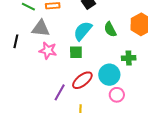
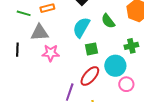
green square: (76, 52) -> (91, 49), moved

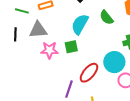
green square: (91, 49) -> (71, 47), moved
black line: (17, 50) -> (15, 34), moved

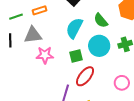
green line: (22, 11) -> (16, 17), turned -32
green square: (71, 47) -> (76, 56), moved
cyan circle: (114, 62) -> (99, 46), moved

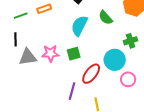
gray triangle: (33, 35) -> (28, 57), moved
cyan circle: (99, 46) -> (115, 60), moved
green square: (76, 56) -> (74, 54), moved

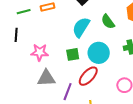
pink star: (50, 53) -> (40, 52), moved
gray triangle: (28, 57) -> (46, 78), moved
cyan circle: (115, 60) -> (99, 53), moved

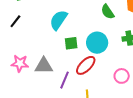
cyan semicircle: (81, 27) -> (58, 20), moved
black line: (16, 35) -> (15, 21), turned 32
pink star: (40, 52) -> (20, 63), moved

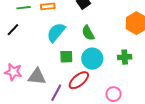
green semicircle: (108, 12) -> (88, 33), moved

